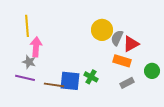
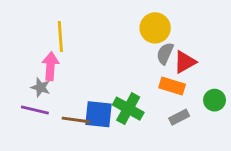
yellow line: (27, 26) -> (60, 36), moved
yellow circle: (102, 30) -> (155, 28), moved
green cross: (91, 77) -> (128, 109), size x1.5

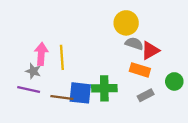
yellow line: (60, 36) -> (62, 57), moved
gray semicircle: (165, 53) -> (134, 44), turned 84
green cross: (128, 109) -> (104, 88), turned -30

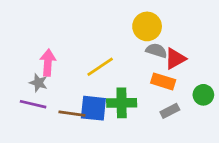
yellow line: (62, 57) -> (100, 67), moved, turned 60

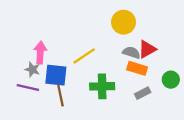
gray semicircle: (156, 51) -> (131, 53), moved
blue square: (93, 108) -> (56, 75), moved
brown line: (72, 114) -> (60, 95), turned 70

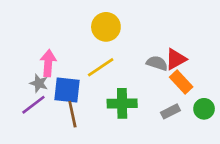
yellow circle: (124, 22) -> (106, 27), moved
orange rectangle: (137, 68) -> (181, 82), moved, turned 30
green circle: (171, 80) -> (204, 109), moved
purple line: (28, 87) -> (33, 105), turned -50

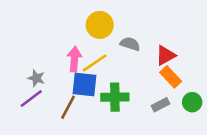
pink arrow: (48, 63) -> (74, 59), moved
gray semicircle: (157, 63) -> (130, 44), moved
blue square: (67, 90) -> (85, 84), moved
brown line: (72, 114) -> (68, 107), turned 40

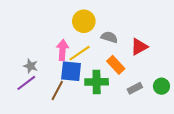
orange rectangle: (171, 77) -> (116, 65), moved

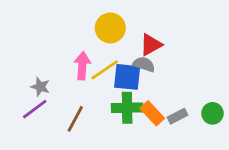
gray semicircle: (109, 37) -> (144, 64), moved
red triangle: (139, 47) -> (151, 45), moved
orange rectangle: (116, 65) -> (152, 113), moved
blue square: (71, 71) -> (127, 77), moved

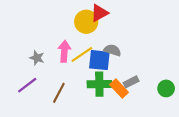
red triangle: (151, 45) -> (99, 13), moved
gray star: (40, 87) -> (37, 58), moved
gray rectangle: (177, 116) -> (131, 82), moved

